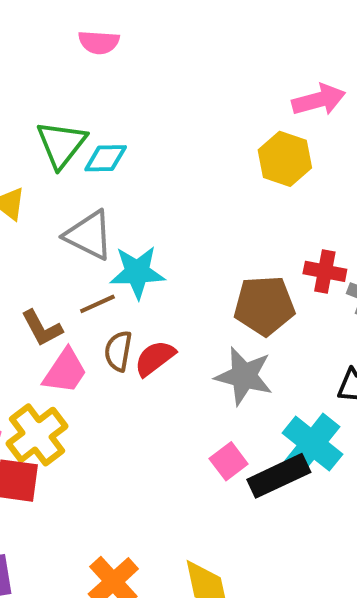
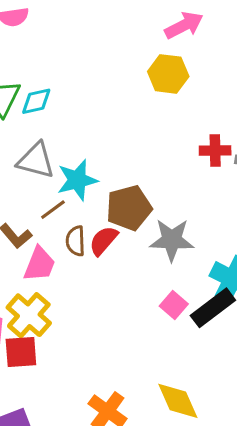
brown pentagon: (264, 306) -> (129, 208), moved

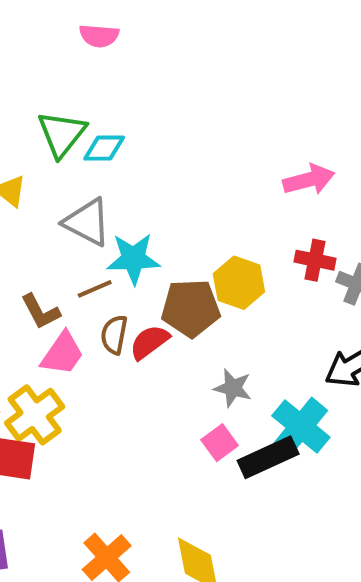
pink arrow: (184, 25) -> (309, 180), moved
yellow hexagon: (168, 74) -> (239, 283), moved
gray star: (172, 240) -> (233, 388), moved, size x0.7

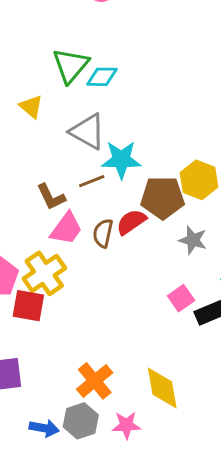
brown semicircle: (114, 335) -> (103, 233), moved
gray star: (233, 388) -> (193, 240), moved

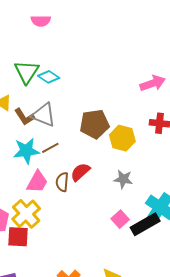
cyan diamond: (102, 77) -> (49, 77), turned 40
cyan star: (121, 160) -> (26, 151), moved
brown L-shape: (51, 197) -> (24, 117), moved
brown pentagon: (163, 198) -> (94, 124), moved

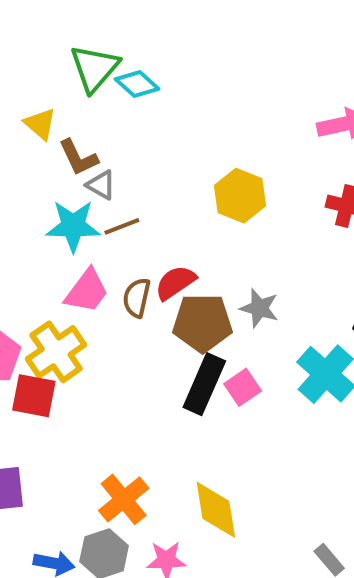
gray triangle: (43, 115) -> (101, 185), moved, size x0.6
brown pentagon: (94, 124) -> (202, 323), moved
yellow hexagon: (122, 138) -> (240, 196), moved
black rectangle: (145, 224) -> (204, 384), moved, turned -44

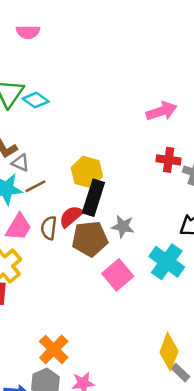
yellow hexagon: (240, 196) -> (87, 172), moved
black rectangle: (204, 384) -> (93, 198), moved
pink square: (243, 387) -> (118, 275), size x1.4
yellow diamond: (216, 510) -> (169, 352), moved, turned 36

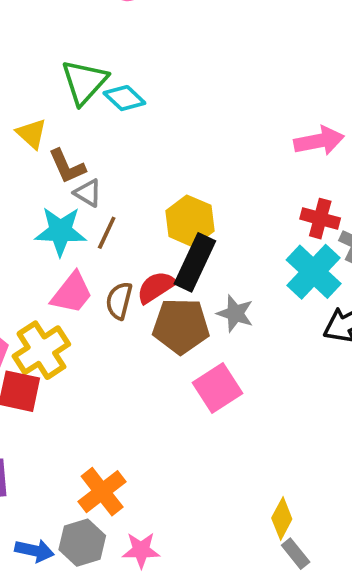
brown line: (35, 186) -> (107, 233), turned -45
cyan cross: (167, 262) -> (314, 272), moved
yellow diamond: (169, 352) -> (282, 518), size x0.7

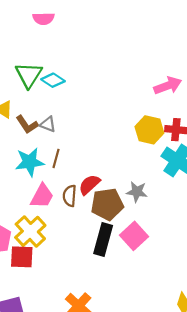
gray triangle: (88, 193) -> (48, 124), moved
yellow hexagon: (190, 221) -> (149, 130), moved
black rectangle: (195, 262) -> (103, 240), moved

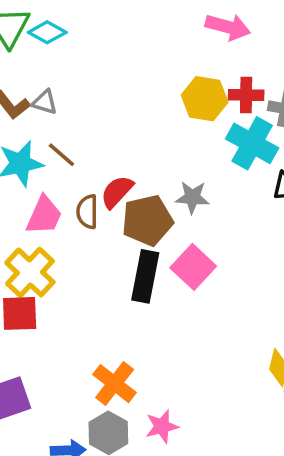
pink arrow: (168, 86) -> (228, 27), turned 40
brown line: (56, 158) -> (61, 155), turned -60

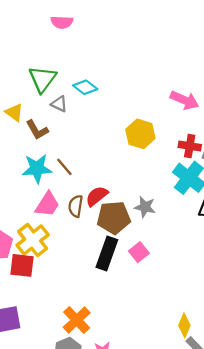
cyan diamond: (47, 32) -> (85, 87), moved
yellow hexagon: (205, 99) -> (140, 134), moved
gray triangle: (45, 102) -> (59, 104), moved
pink square: (193, 267) -> (139, 252), size x0.7

